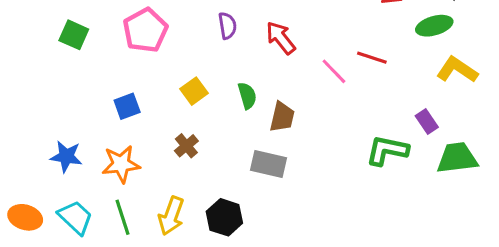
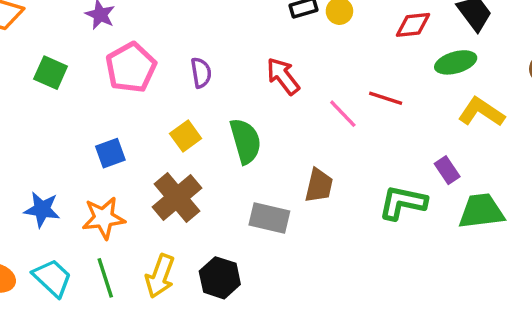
purple semicircle: (227, 26) -> (201, 73), moved
green semicircle: (247, 96) -> (245, 141), size x1.5
brown trapezoid: (282, 117) -> (319, 186), moved
brown cross: (186, 146) -> (177, 197), size x1.8

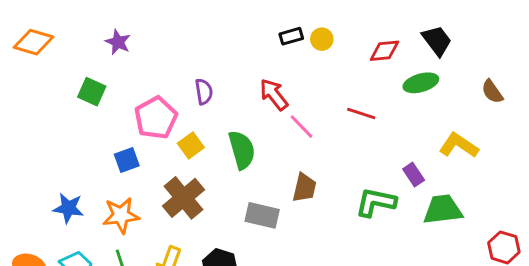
pink pentagon: (131, 68) -> (156, 118), moved
green square: (51, 73) -> (92, 92), moved
yellow L-shape: (481, 112) -> (459, 145), moved
pink line: (343, 114) -> (301, 127), moved

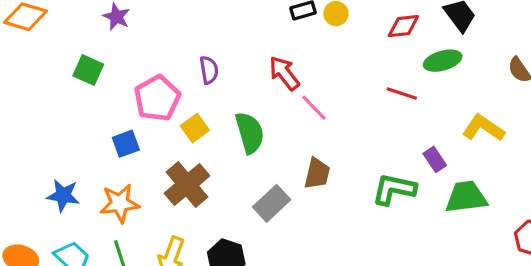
red line: (361, 113) -> (402, 94), moved
gray rectangle: (262, 215) -> (272, 203), turned -56

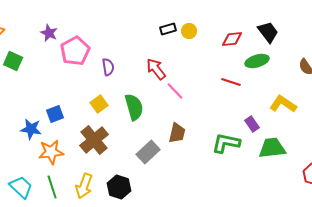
green square: (88, 70) -> (13, 61), moved
pink pentagon: (157, 98) -> (75, 51), moved
blue star: (63, 195) -> (31, 129), moved

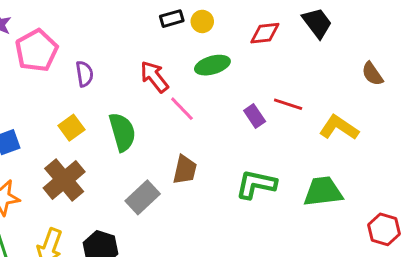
green ellipse: (257, 61) -> (212, 65), moved
red line: (231, 82) -> (288, 104), moved
purple rectangle: (252, 124) -> (255, 116), moved

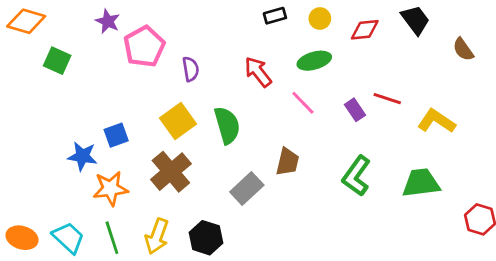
yellow circle: (202, 21) -> (320, 18), moved
brown semicircle: (372, 74) -> (463, 49), moved
pink line: (182, 109) -> (303, 103), moved
yellow square: (71, 128) -> (178, 121), size x1.4
green L-shape: (256, 184) -> (356, 176), turned -66

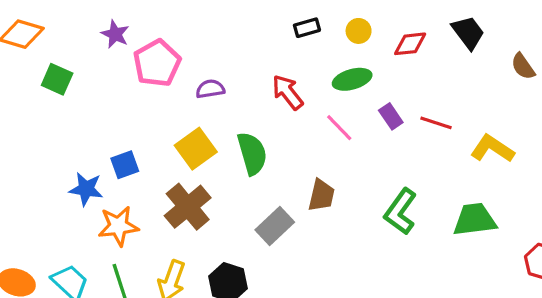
purple semicircle: (191, 69) -> (210, 89), turned -90
purple rectangle: (355, 110) -> (391, 116), moved

